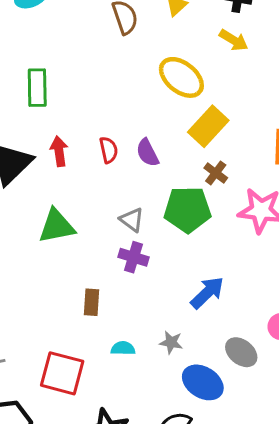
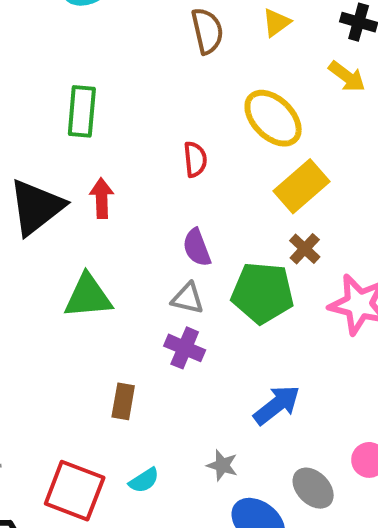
red semicircle: (109, 150) -> (195, 159), moved
purple semicircle: (147, 153) -> (197, 248), moved
gray triangle: (132, 220) -> (188, 298), turned -30
cyan semicircle: (123, 348) -> (144, 480), moved, turned 140

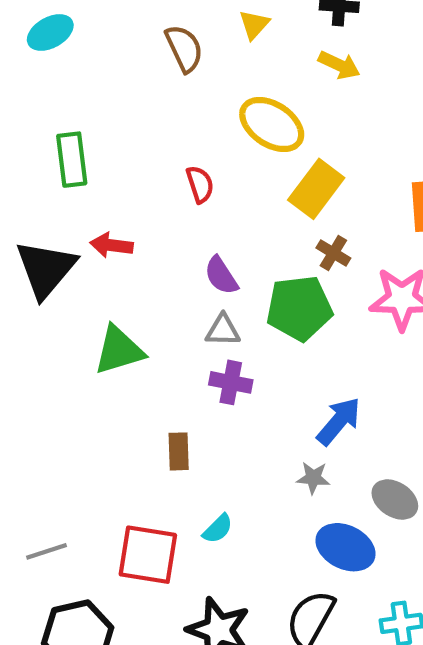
red arrow: (102, 198) -> (112, 245), turned -69
gray star: (222, 465) -> (313, 478), moved

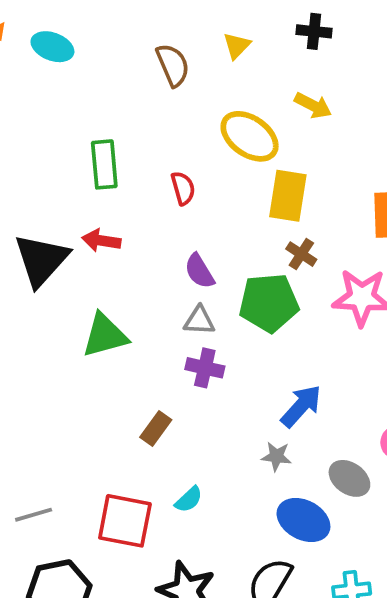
cyan ellipse: (50, 32) -> (52, 47), turned 48
yellow arrow: (339, 65) -> (313, 106), moved
green rectangle: (72, 160) -> (104, 164), moved
yellow rectangle: (316, 189) -> (288, 196), turned -30
brown rectangle: (179, 451) -> (156, 429), turned 36

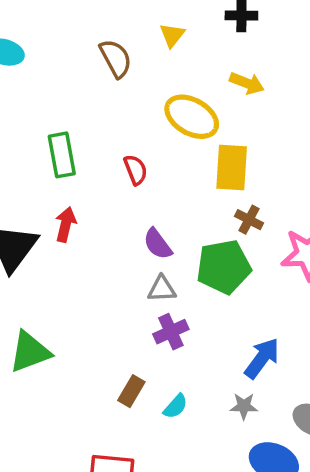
red arrow: (101, 241) -> (66, 224), turned 100
green triangle: (105, 335) -> (30, 352), moved
purple cross: (205, 368) -> (171, 332), turned -32
cyan semicircle: (189, 499) -> (175, 406), moved

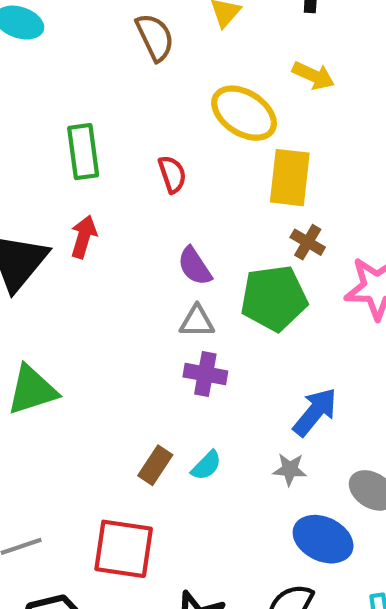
purple cross: (171, 332) -> (205, 374), turned 32
brown rectangle: (131, 391) -> (155, 465), moved

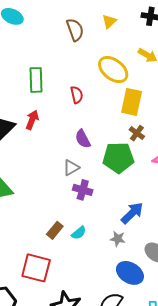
gray triangle: (197, 321) -> (71, 168), moved, turned -36

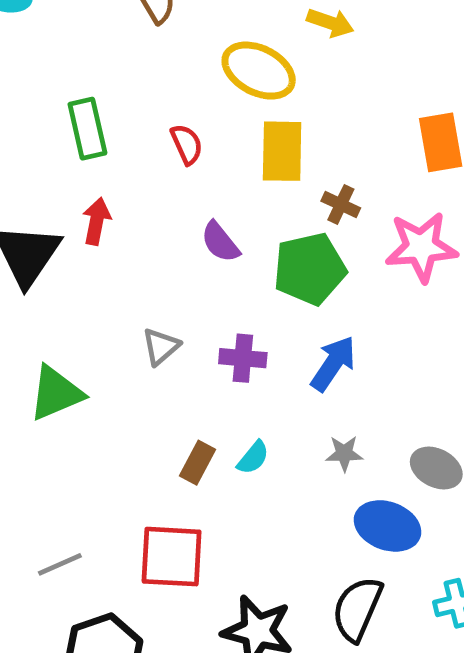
yellow rectangle: (132, 102) -> (282, 151), moved
gray triangle: (71, 168) -> (161, 347), moved
blue arrow: (132, 213) -> (333, 364), moved

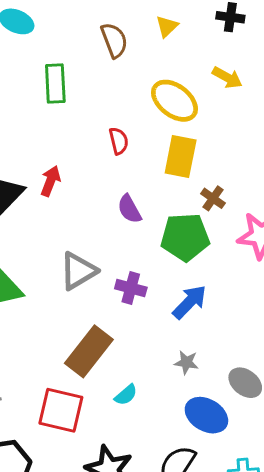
green rectangle: (87, 129) -> (55, 83), moved
gray triangle: (161, 347) -> (78, 271), size x1.5
cyan semicircle: (253, 458) -> (126, 395), moved
brown rectangle: (198, 463) -> (89, 351), size x1.8

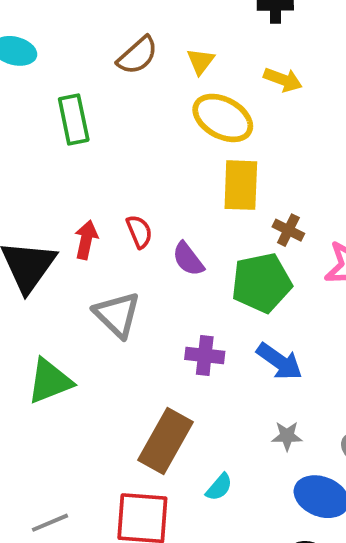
yellow triangle: (167, 26) -> (201, 61), moved
brown semicircle: (114, 40) -> (138, 55), turned 78
red semicircle: (119, 141) -> (139, 232), moved
gray triangle: (78, 271) -> (117, 315), moved, turned -36
blue arrow: (190, 302) -> (279, 361), turned 90

